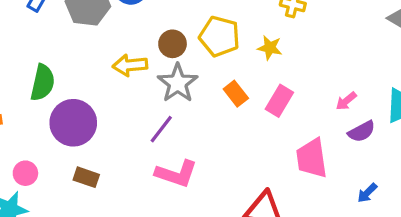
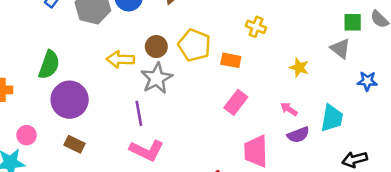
yellow star: (270, 48) -> (299, 68), moved
orange rectangle: (236, 94) -> (231, 60), moved, turned -48
pink arrow: (346, 101) -> (289, 109), turned 66
purple line: (161, 129) -> (139, 113), turned -55

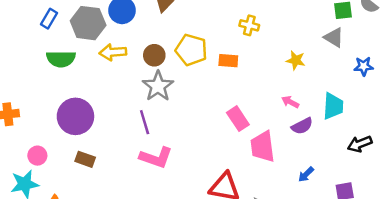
yellow arrow: (120, 59) -> (113, 52), moved
green semicircle: (49, 65) -> (61, 59), moved, turned 76
pink rectangle: (236, 102) -> (238, 119), moved, turned -65

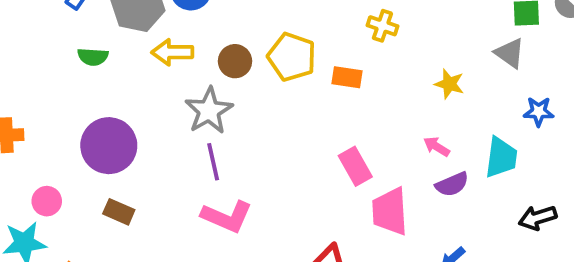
green semicircle: (61, 59) -> (93, 57), size x0.7
blue star: (364, 66) -> (539, 112), moved
gray star: (158, 86) -> (209, 111), moved

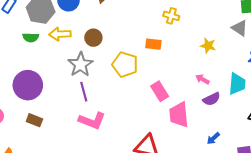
green semicircle: (93, 57) -> (31, 37), moved
yellow pentagon: (292, 57) -> (125, 65), moved

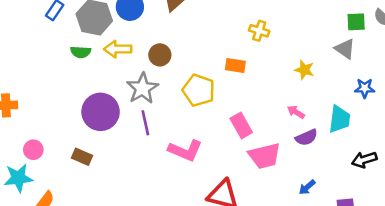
purple circle: (28, 85) -> (101, 112), moved
pink trapezoid: (179, 115) -> (265, 156), turned -100
pink L-shape: (92, 121) -> (185, 150), moved

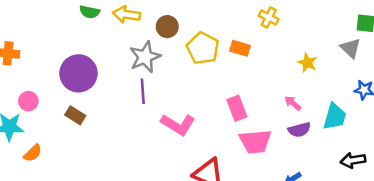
yellow pentagon: (199, 90) -> (203, 48), moved
purple circle: (101, 112) -> (78, 73), moved

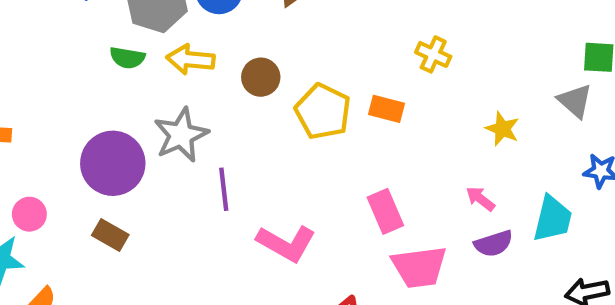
gray star: (145, 57) -> (181, 135), moved

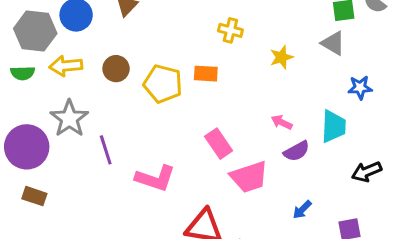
yellow star: (502, 129) -> (281, 57), moved, turned -30

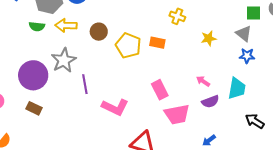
blue star: (360, 88) -> (247, 56), moved
black arrow: (367, 172) -> (255, 121), turned 48

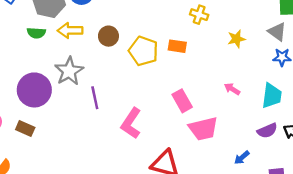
purple semicircle: (210, 101) -> (267, 131), moved
pink L-shape: (115, 107) -> (131, 123), turned 100
brown rectangle: (34, 108) -> (25, 128), moved

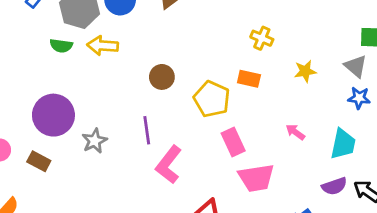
brown circle: (108, 36) -> (162, 77), moved
orange rectangle: (177, 46) -> (249, 79), moved
yellow pentagon: (143, 51) -> (212, 99), moved
gray star: (69, 71) -> (95, 141), moved, size x0.7
purple line: (95, 98) -> (147, 130), moved

